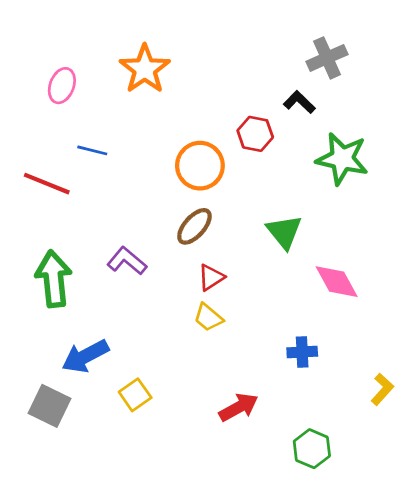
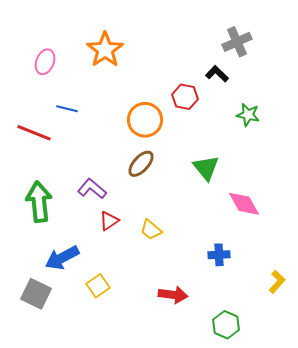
green star: (342, 159) -> (248, 115), size x0.6
red triangle: (211, 277) -> (109, 221), moved
red arrow: (239, 407) -> (173, 295), turned 36

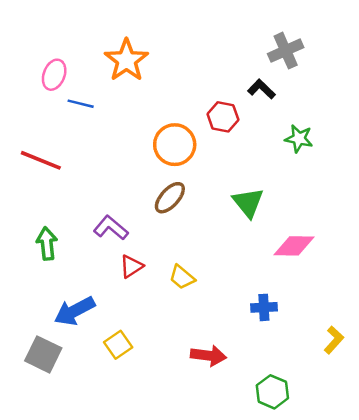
blue line: (67, 109) -> (81, 104), moved
green arrow: (39, 202) -> (47, 243), size x0.7
pink diamond: (244, 204) -> (294, 246), turned -60

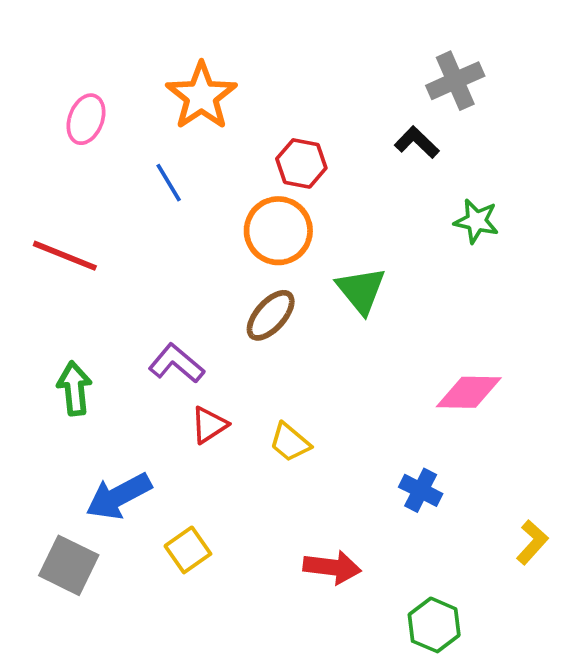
blue line: (81, 104) -> (169, 183), moved, turned 45
red hexagon: (223, 117) -> (301, 163), moved
green triangle: (248, 202) -> (361, 290), moved
blue cross: (264, 307) -> (421, 490), turned 30

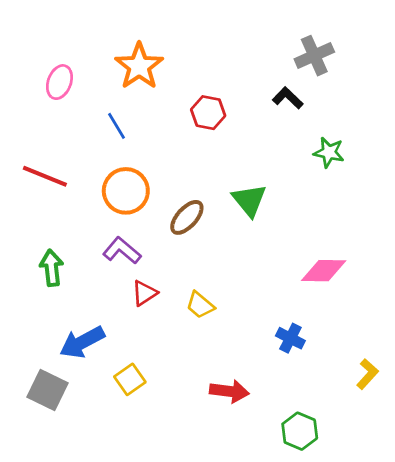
orange circle: (278, 231) -> (126, 191), moved

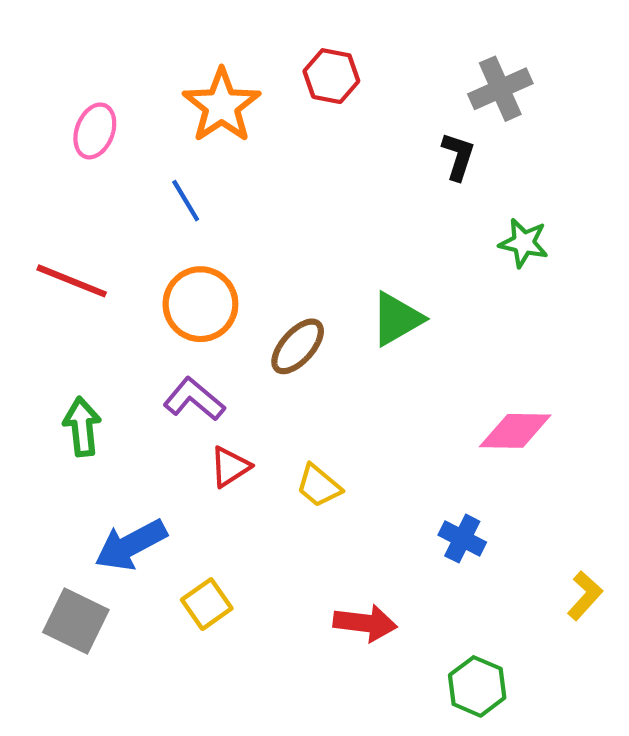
black L-shape: (288, 98) -> (458, 156), turned 64
red hexagon: (208, 113) -> (331, 76), moved
green triangle: (249, 200) -> (397, 319), turned 39

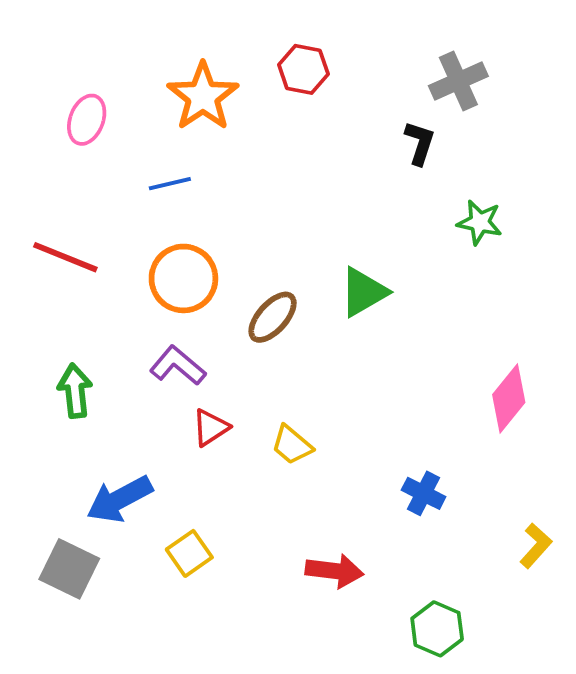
blue line: (186, 201) -> (170, 184), turned -72
pink diamond: (515, 431) -> (509, 399), moved, turned -52

